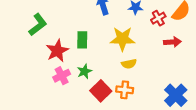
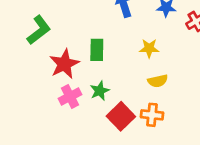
yellow star: (122, 39) -> (149, 48), size x0.6

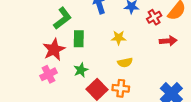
green L-shape: (39, 30) -> (63, 18), moved
pink cross: (70, 96) -> (49, 74), moved

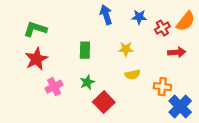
green L-shape: (63, 18) -> (35, 29), moved, turned -125
red star: (54, 50) -> (36, 59), moved
orange cross: (121, 88) -> (162, 87), moved

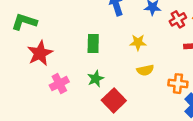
green L-shape: (35, 29) -> (24, 22), moved

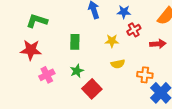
red cross: (178, 19) -> (134, 30), moved
green L-shape: (24, 22) -> (37, 21), moved
red star: (40, 53) -> (31, 50), turned 30

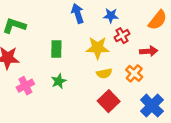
yellow star: (112, 41) -> (98, 48), size x1.5
orange cross: (145, 75) -> (134, 73), moved, turned 35
red square: (92, 89) -> (109, 101), moved

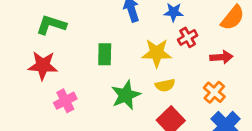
orange cross: (134, 73) -> (214, 92), moved
green star: (59, 81) -> (126, 95), moved, size x1.5

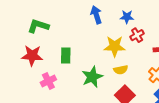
green rectangle: (105, 54) -> (66, 56), moved

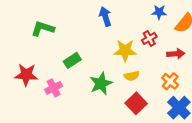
blue star: (127, 17) -> (159, 12), moved
red star: (32, 56) -> (26, 75), moved
green rectangle: (66, 56) -> (72, 60), turned 56

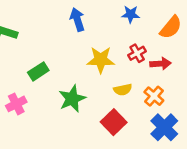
blue star: (159, 12) -> (131, 14), moved
red cross: (149, 38) -> (137, 53), moved
yellow semicircle: (132, 76) -> (123, 90), moved

